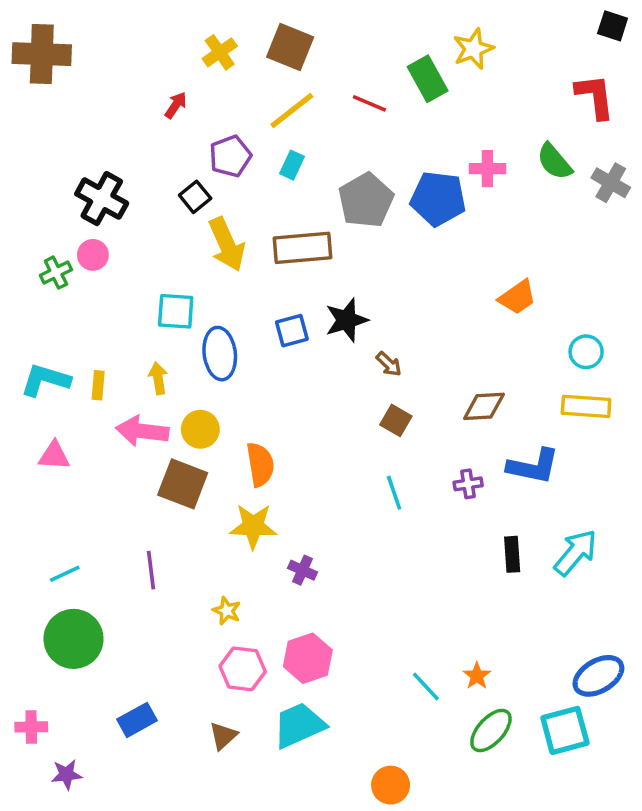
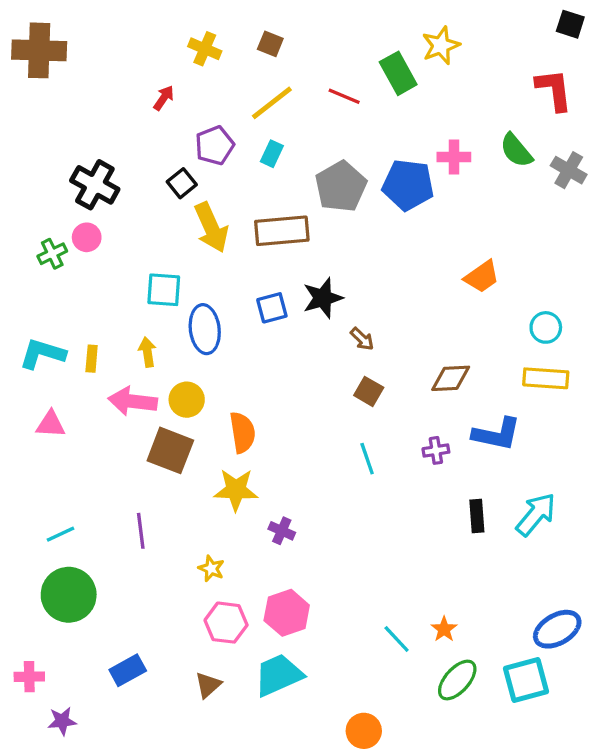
brown square: (290, 47) -> (270, 44), size x0.6
yellow cross: (220, 52) -> (205, 49), turned -32

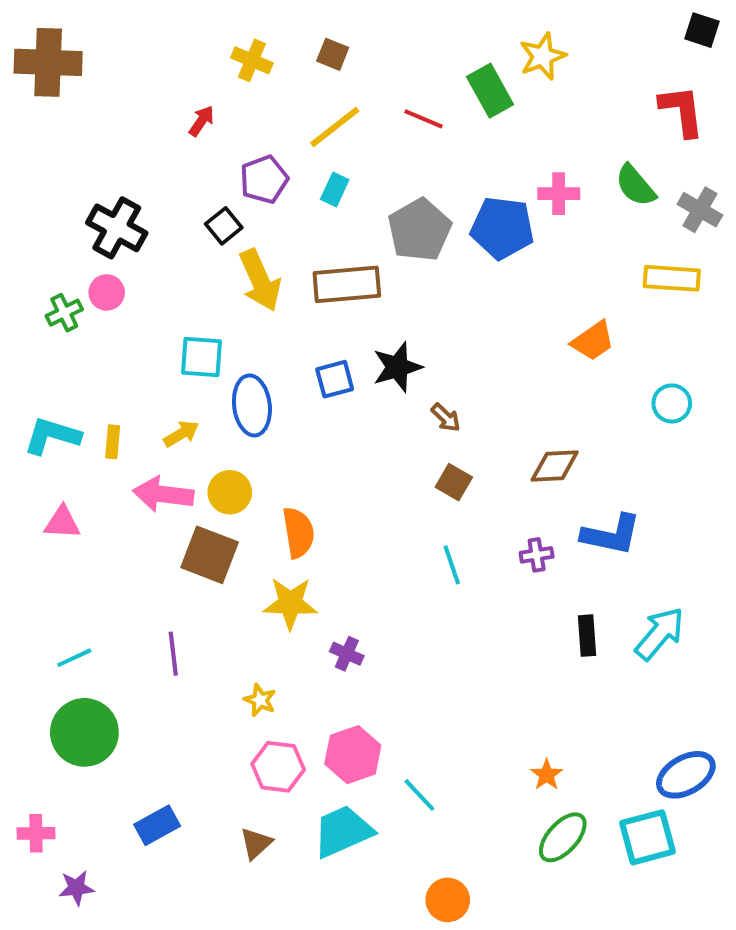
yellow arrow: (147, 352) -> (181, 434), turned 68
yellow rectangle: (546, 378) -> (672, 278), moved
cyan line: (397, 639) -> (419, 795), moved

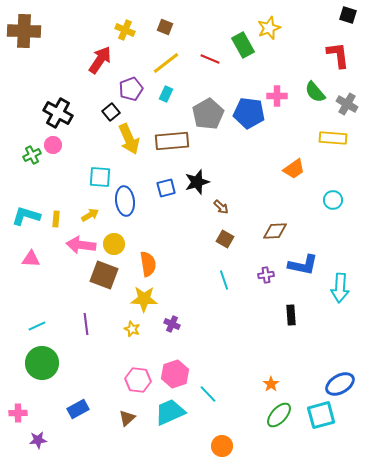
red arrow: (201, 121) -> (100, 60), size x1.8
cyan arrow: (660, 634) -> (340, 288), moved, turned 144
yellow star: (260, 700) -> (132, 329), moved

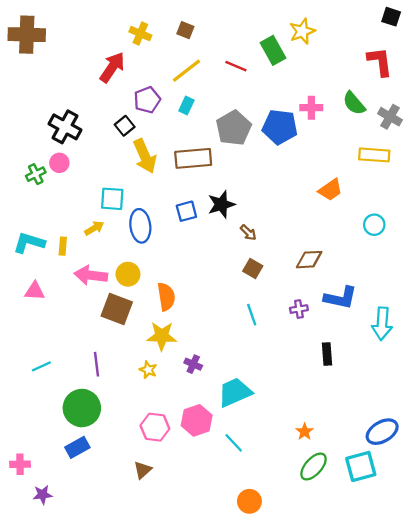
yellow arrow: (90, 215) -> (94, 228), moved
green circle: (42, 363) -> (82, 408), moved
blue rectangle: (78, 409) -> (77, 447), moved
cyan trapezoid: (170, 412) -> (235, 392), moved

